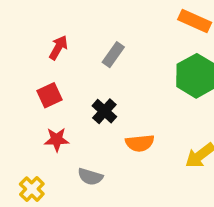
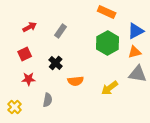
red arrow: (58, 48) -> (30, 27), turned 32
gray semicircle: (90, 177) -> (48, 100), turned -96

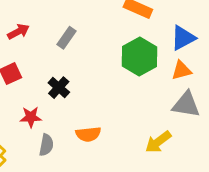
red star: (29, 79) -> (31, 117), moved
orange semicircle: (76, 81) -> (88, 134), moved
yellow arrow: (110, 88) -> (158, 142), moved

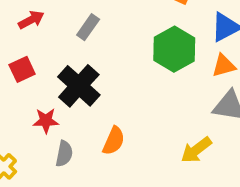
black cross: (59, 88) -> (79, 86), size x1.6
orange semicircle: (88, 134) -> (114, 141), turned -60

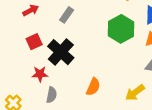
red square: (22, 69) -> (34, 42), moved
orange semicircle: (114, 141) -> (93, 87), moved

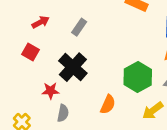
green hexagon: (121, 29) -> (138, 77), moved
red square: (34, 42) -> (31, 52), moved, turned -35

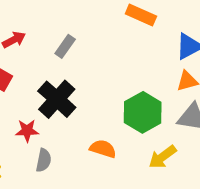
orange semicircle: (108, 104) -> (103, 149), turned -96

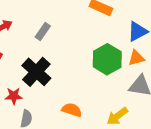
green hexagon: (143, 112) -> (107, 59), moved

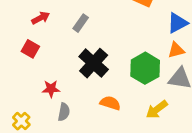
green hexagon: (107, 59) -> (145, 68), moved
black cross: (36, 72) -> (94, 63), moved

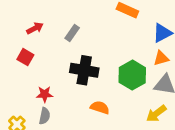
black cross: (94, 63) -> (84, 70), turned -32
yellow arrow: (157, 109) -> (156, 114), moved
gray semicircle: (64, 112) -> (45, 116), moved

